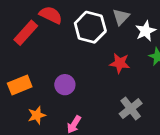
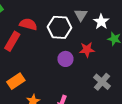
purple circle: (65, 85) -> (65, 59), moved

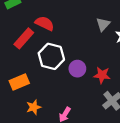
white hexagon: (59, 27) -> (51, 56), moved
red star: (87, 50) -> (102, 75), moved

